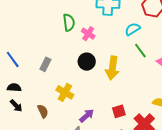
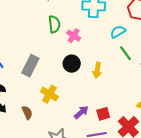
gray rectangle: (45, 64) -> (30, 66), size x1.5
yellow arrow: (112, 68) -> (97, 70), size x0.7
purple arrow: (87, 116) -> (81, 112), moved

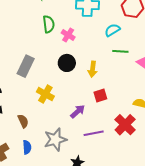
green line: (125, 53) -> (120, 51), turned -49
brown semicircle: (27, 113) -> (23, 121), moved
red square: (103, 114) -> (100, 96), moved

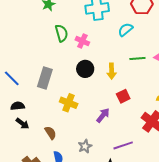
green line: (120, 51) -> (137, 59), moved
purple line: (94, 133) -> (123, 145), moved
gray star: (55, 140) -> (85, 146), size x0.6

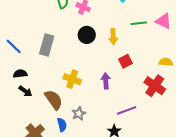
yellow cross: (69, 103) -> (72, 79), moved
purple arrow: (103, 115) -> (106, 81), turned -42
brown semicircle: (50, 133) -> (54, 100), size x1.5
gray star: (85, 146) -> (79, 114), moved

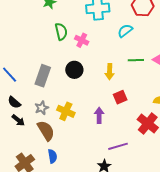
black circle: (87, 35) -> (74, 70), moved
black semicircle: (20, 74) -> (14, 102), turned -136
gray star: (79, 114) -> (42, 108), moved

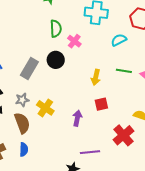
black circle: (74, 70) -> (56, 60), moved

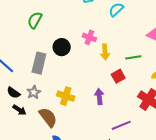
green semicircle: (56, 29) -> (35, 20), moved, turned -132
pink cross: (74, 41) -> (89, 37), moved
green line: (124, 71) -> (133, 57), moved
gray star: (22, 100) -> (34, 92), moved

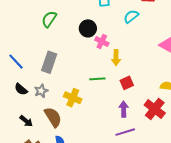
black circle: (62, 47) -> (88, 28), moved
green line: (133, 57) -> (97, 79), moved
purple arrow: (99, 97) -> (124, 109), moved
black arrow: (19, 110) -> (26, 121), moved

